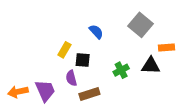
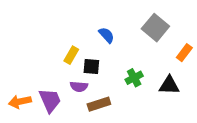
orange rectangle: (167, 48) -> (184, 53), turned -49
black triangle: (151, 66) -> (169, 85), moved
purple semicircle: (71, 78) -> (79, 87), turned -70

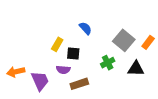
gray square: (155, 28) -> (124, 40), moved
orange arrow: (20, 102) -> (16, 72), moved

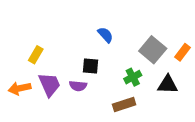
yellow rectangle: (57, 44) -> (36, 55), moved
purple trapezoid: (40, 81) -> (49, 85), moved
brown rectangle: (79, 84) -> (124, 104), moved

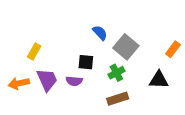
gray square: (153, 50) -> (126, 47), moved
green cross: (133, 77) -> (116, 73), moved

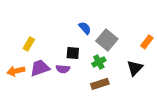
purple trapezoid: (47, 80) -> (40, 68), turned -85
black triangle: (159, 80) -> (135, 68), turned -48

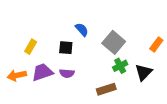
blue semicircle: (85, 28) -> (82, 30), moved
black square: (73, 53) -> (66, 48), moved
green cross: (99, 62) -> (120, 66), moved

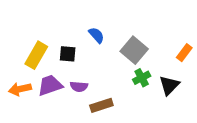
yellow rectangle: (31, 47) -> (36, 55), size x1.5
black square: (66, 48) -> (68, 54), moved
brown rectangle: (106, 89) -> (101, 105), moved

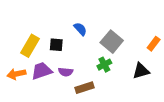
green cross: (142, 78) -> (104, 65), moved
black triangle: (169, 85) -> (141, 71), turned 30

